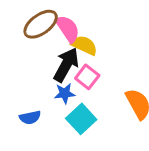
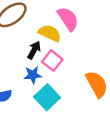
pink semicircle: (68, 29) -> (68, 19), moved
black arrow: (66, 65) -> (34, 50), size x0.6

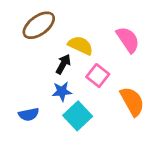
pink semicircle: (68, 19) -> (128, 40), moved
pink square: (52, 61) -> (98, 76), moved

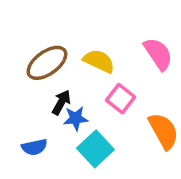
brown ellipse: (39, 25) -> (47, 63), moved
black arrow: (63, 64) -> (61, 102), moved

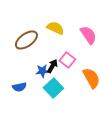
yellow semicircle: (99, 61) -> (55, 28), moved
black arrow: (61, 102) -> (52, 66), moved

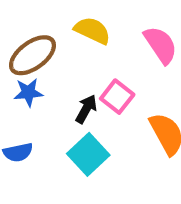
blue star: (42, 71) -> (28, 92), moved

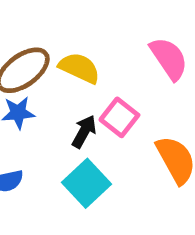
yellow semicircle: (92, 30) -> (79, 68), moved

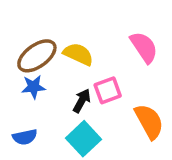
pink square: (119, 117) -> (108, 90), turned 32

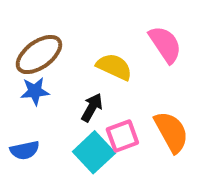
yellow semicircle: (78, 54) -> (114, 67), moved
pink square: (108, 90) -> (122, 136), moved

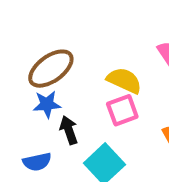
black arrow: (92, 107) -> (69, 130), moved, turned -48
pink square: (122, 136) -> (122, 110), moved

